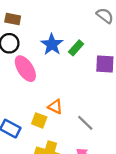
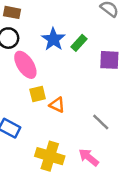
yellow square: (39, 120) -> (38, 94), moved, turned -35
gray line: (85, 123) -> (101, 122), moved

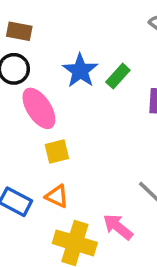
orange triangle: (57, 105) -> (57, 196), moved
pink arrow: (89, 157) -> (118, 227), moved

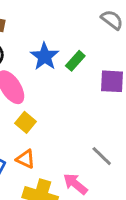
yellow square: (57, 151) -> (26, 122), turned -36

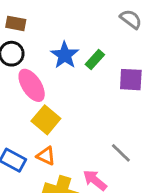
yellow square: (26, 122) -> (46, 120), size x1.4

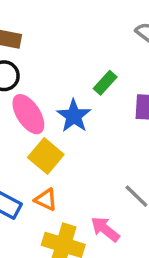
blue star: (65, 55) -> (74, 116), moved

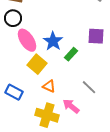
green rectangle: (105, 83) -> (71, 54), moved
orange triangle: (46, 200) -> (49, 86), moved

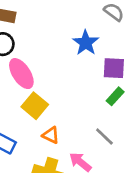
blue star: (53, 41) -> (86, 43), moved
green rectangle: (71, 54) -> (115, 96), moved

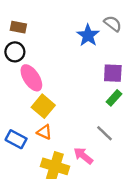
blue star: (86, 43) -> (88, 35), moved
orange triangle: (51, 135) -> (44, 132), moved

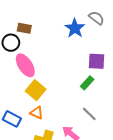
brown rectangle: (18, 27) -> (24, 28), moved
green rectangle: (114, 98) -> (87, 83), moved

